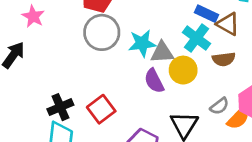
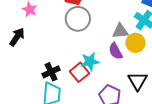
cyan star: (142, 43) -> (90, 61), moved

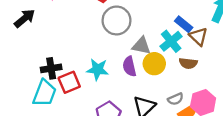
gray circle: (78, 19) -> (116, 20), moved
red square: (80, 72) -> (69, 82), moved

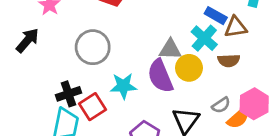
gray circle: (116, 20) -> (93, 47), moved
brown triangle: (198, 37) -> (236, 27), turned -42
purple semicircle: (129, 66) -> (160, 76), size x1.4

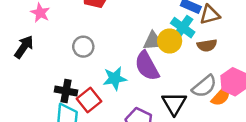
gray circle: (93, 47) -> (83, 47), size x0.7
yellow circle: (189, 68) -> (170, 41), moved
black cross: (68, 94) -> (66, 91), turned 35
gray semicircle: (221, 105) -> (204, 86), size x1.5

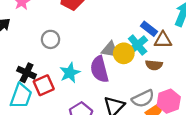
cyan star: (115, 78) -> (70, 73), turned -30

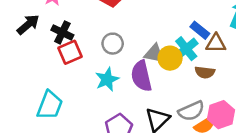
gray circle: (51, 39) -> (113, 44), moved
black cross: (27, 73) -> (62, 32), moved
red square: (44, 85) -> (70, 52), moved

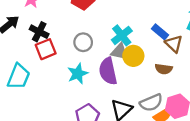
brown triangle: (216, 43) -> (174, 44), turned 42
cyan cross: (186, 49) -> (122, 35), moved
cyan trapezoid: (50, 105) -> (19, 76), moved

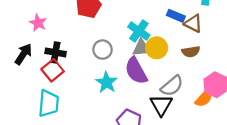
red square: (46, 49) -> (53, 70), moved
gray semicircle: (151, 103) -> (172, 86), moved

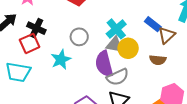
brown triangle: (193, 23) -> (167, 35), turned 36
cyan star: (107, 82) -> (61, 59), moved
gray semicircle: (172, 86) -> (118, 77), moved
cyan trapezoid: (49, 103) -> (18, 72), turned 80

